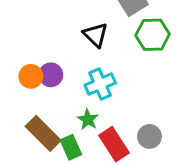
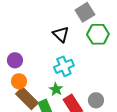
purple circle: (51, 75) -> (15, 60), moved
orange circle: (31, 76) -> (19, 81), moved

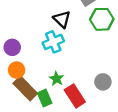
cyan cross: (64, 66) -> (53, 42), moved
gray circle: (96, 100) -> (103, 82), moved

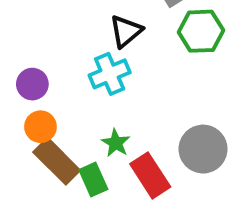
black triangle: (62, 19) -> (126, 31), turned 36
gray circle: (103, 82) -> (203, 149), size x1.5

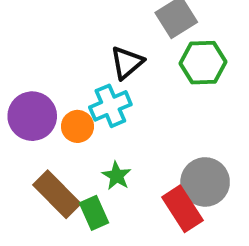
purple circle: (32, 84) -> (32, 116), size x1.5
orange circle: (40, 127) -> (77, 126), moved
red rectangle: (150, 175) -> (182, 209), moved

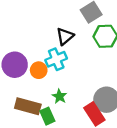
brown rectangle: (57, 194) -> (28, 106), turned -30

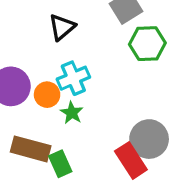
black triangle: (65, 36) -> (62, 27), moved
green star: (59, 96) -> (72, 113), moved

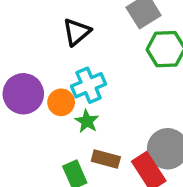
brown rectangle: (31, 149) -> (106, 159), moved, size x0.7

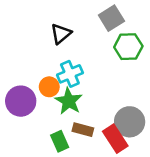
purple circle: (23, 94) -> (21, 101), moved
green star: (87, 121) -> (69, 101), size x1.5

